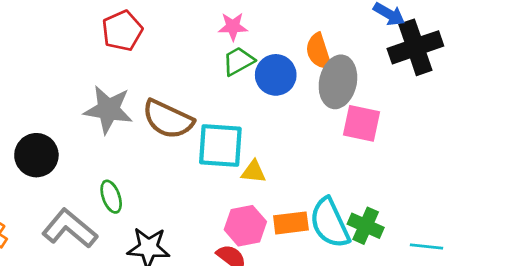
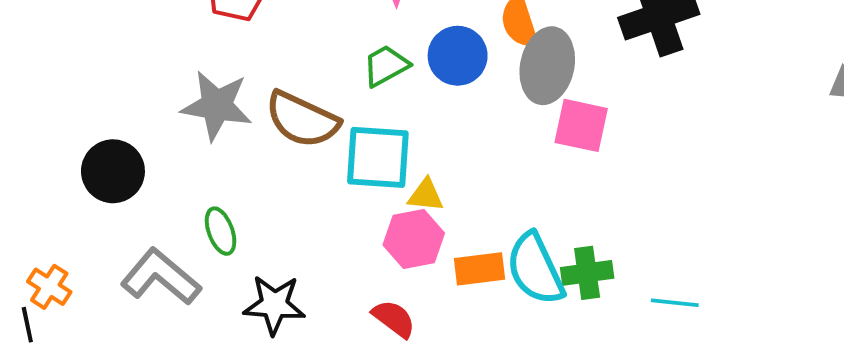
green trapezoid: (238, 61) -> (386, 66), moved
pink hexagon: (245, 226) -> (414, 239), moved
green cross: (366, 226) -> (587, 273), turned -32

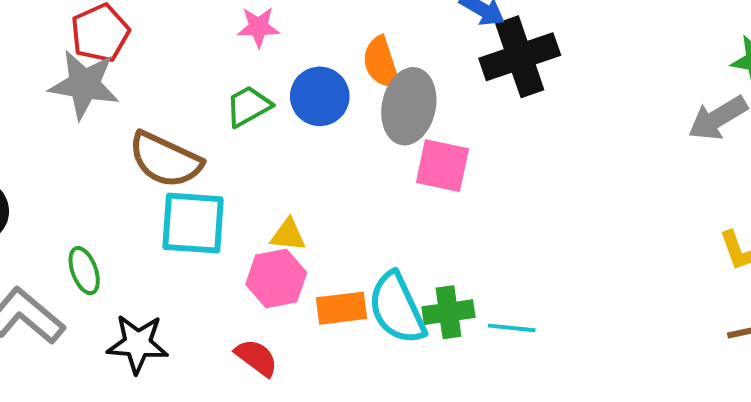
gray star: (217, 106) -> (84, 84), moved
cyan square: (378, 157) -> (193, 223), moved
cyan line: (675, 303) -> (512, 328), moved

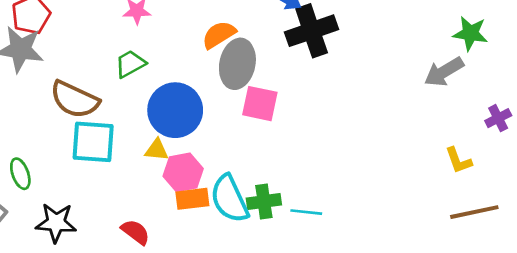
orange semicircle: (381, 63) -> (219, 35), turned 76
blue circle: (320, 96) -> (175, 110), moved, size x1.4
pink hexagon: (276, 278) -> (183, 172), moved

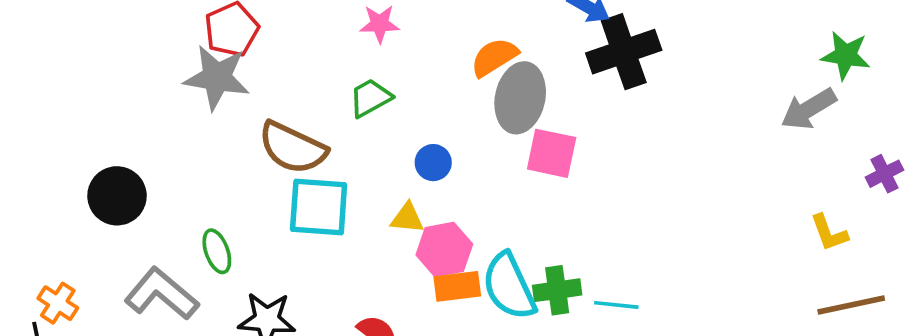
blue circle: (175, 110) -> (433, 163), size x0.5

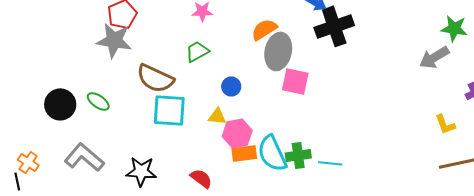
green ellipse: (217, 251) -> (98, 101), moved, turned -35

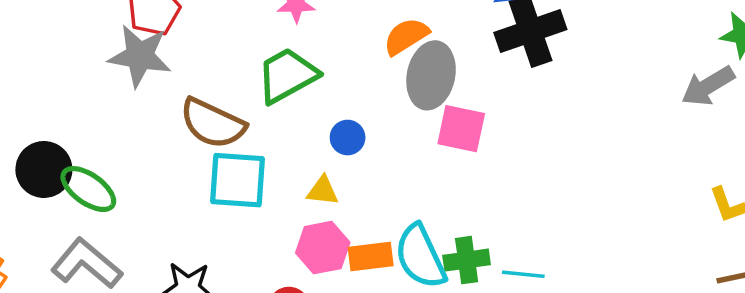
green trapezoid: (197, 51) -> (287, 75), size x1.5
green ellipse: (98, 101) -> (88, 189), moved, size x1.4
pink hexagon: (237, 133) -> (323, 248), moved

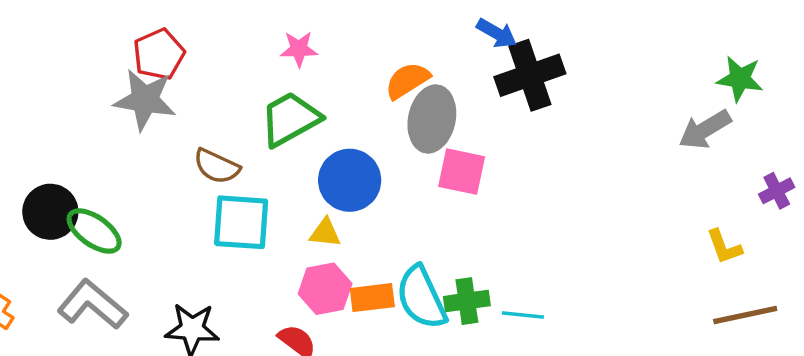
brown semicircle: (213, 123) -> (217, 166), size x0.7
blue circle: (348, 138) -> (350, 180), size x1.8

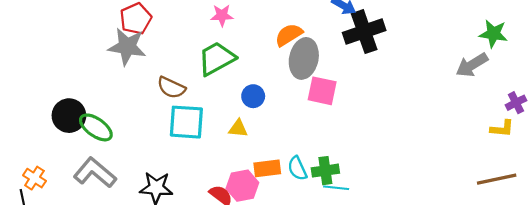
blue circle: (350, 180) -> (253, 96), size x0.6
yellow L-shape: (724, 247) -> (502, 129), moved, turned -65
pink hexagon: (325, 289) -> (242, 186), moved
cyan semicircle: (421, 298) -> (297, 168), size x0.6
cyan line: (523, 315) -> (336, 188), moved

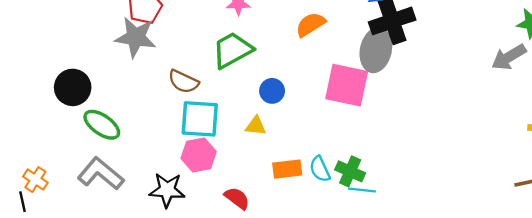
gray ellipse: (304, 58) -> (376, 50), moved
pink square: (322, 91) -> (347, 85), size x1.4
black circle: (69, 116) -> (73, 87), moved
green cross: (325, 171) -> (350, 171), turned 32
pink hexagon: (242, 186) -> (199, 155), moved

